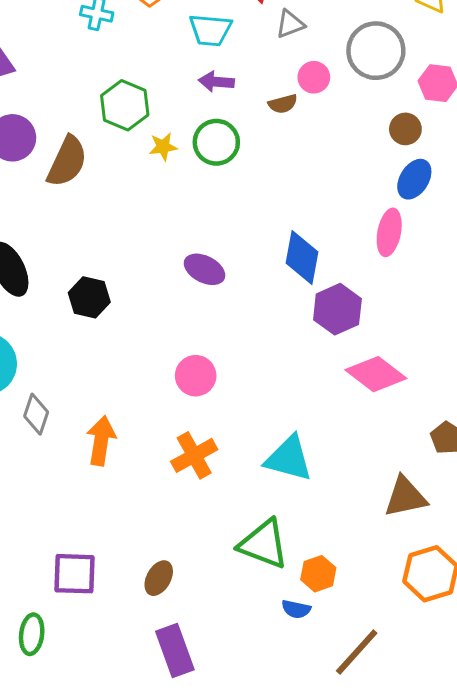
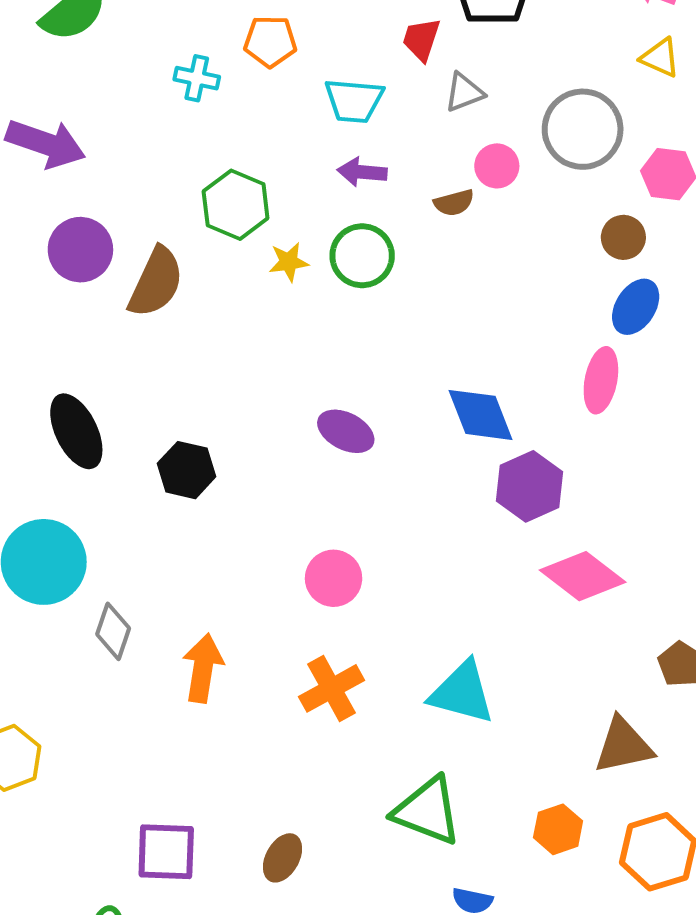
blue diamond: (302, 257) -> (480, 415), turned -32
orange hexagon: (318, 574) -> (558, 829), moved

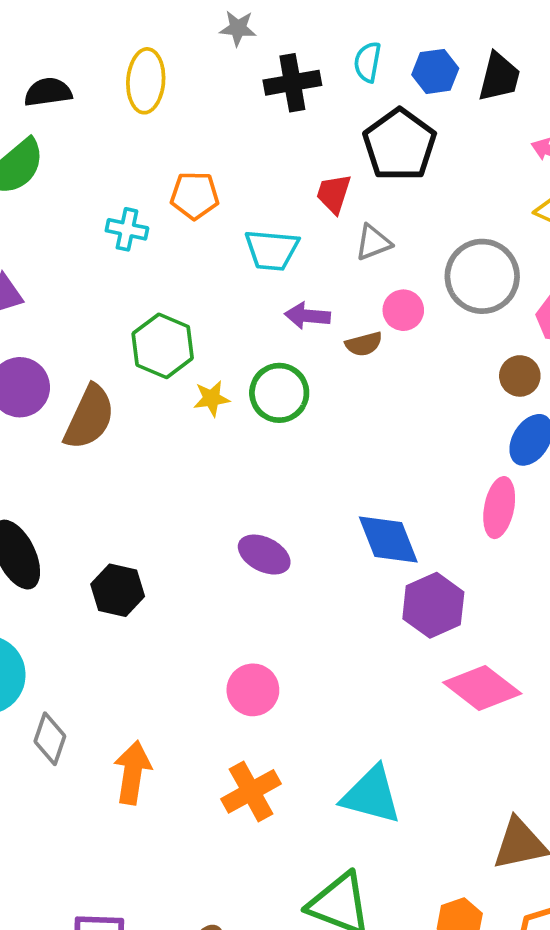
purple arrow: (362, 172) -> (307, 316), moved

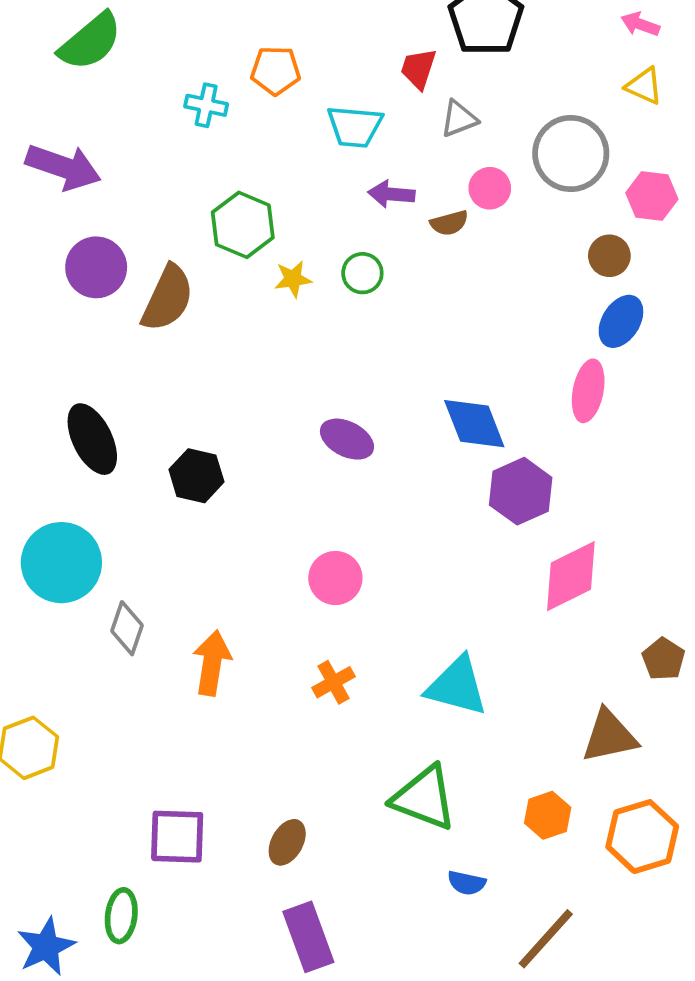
green circle: (279, 393) -> (362, 273), size x0.7
pink diamond: (482, 688) -> (571, 576), turned -64
orange cross: (251, 791) -> (333, 682), size x0.7

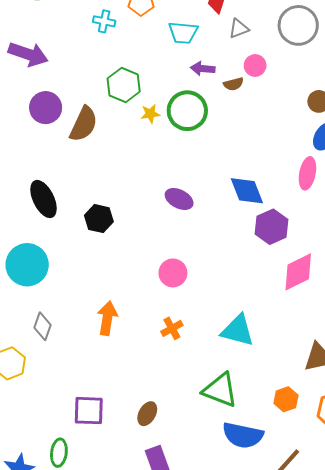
gray circle: (571, 154) -> (298, 25), moved
green circle: (362, 273) -> (187, 111), size x1.8
gray diamond: (127, 628) -> (42, 326), moved
blue semicircle: (467, 883) -> (243, 435), size x2.0

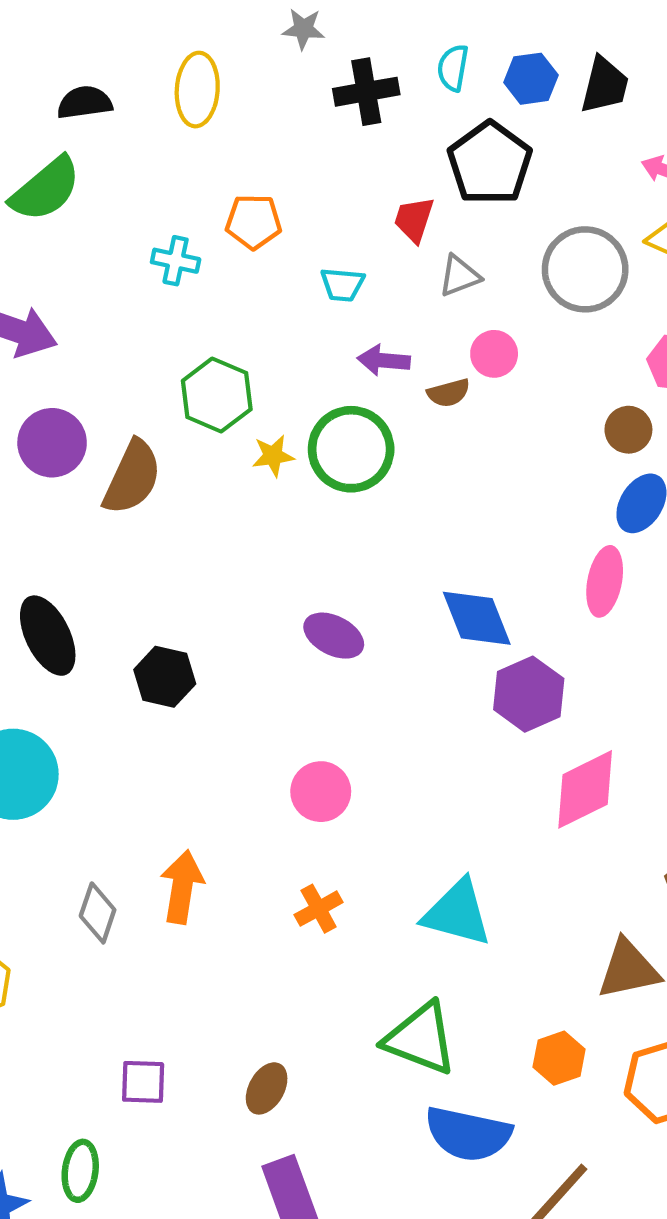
cyan trapezoid: (183, 33) -> (342, 285), size x0.7
gray diamond: (42, 326) -> (98, 913), moved
purple square: (89, 411) -> (143, 1082), size x0.7

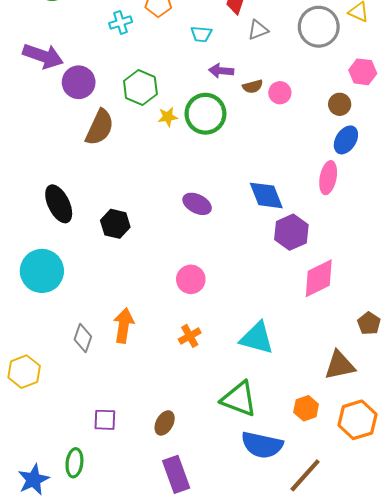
cyan cross: (176, 261) -> (121, 23), turned -30
pink circle: (494, 354) -> (280, 93), moved
purple circle: (52, 443) -> (79, 82), moved

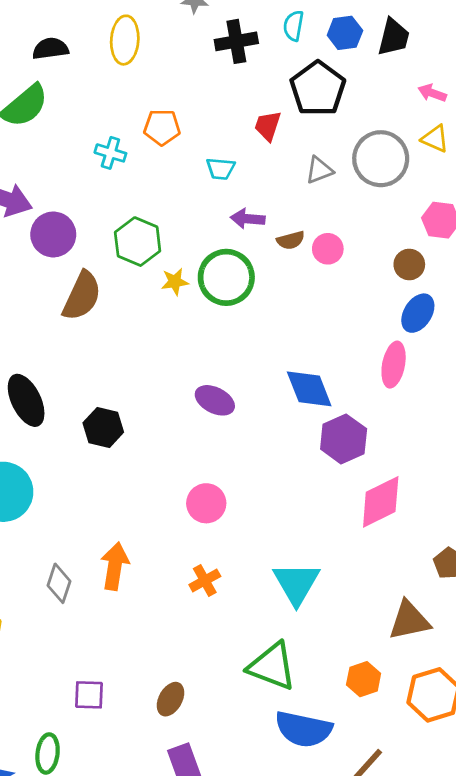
cyan cross: (121, 23) -> (110, 153), turned 35
gray triangle: (258, 30) -> (319, 170), moved
cyan triangle: (257, 338) -> (296, 583), turned 45

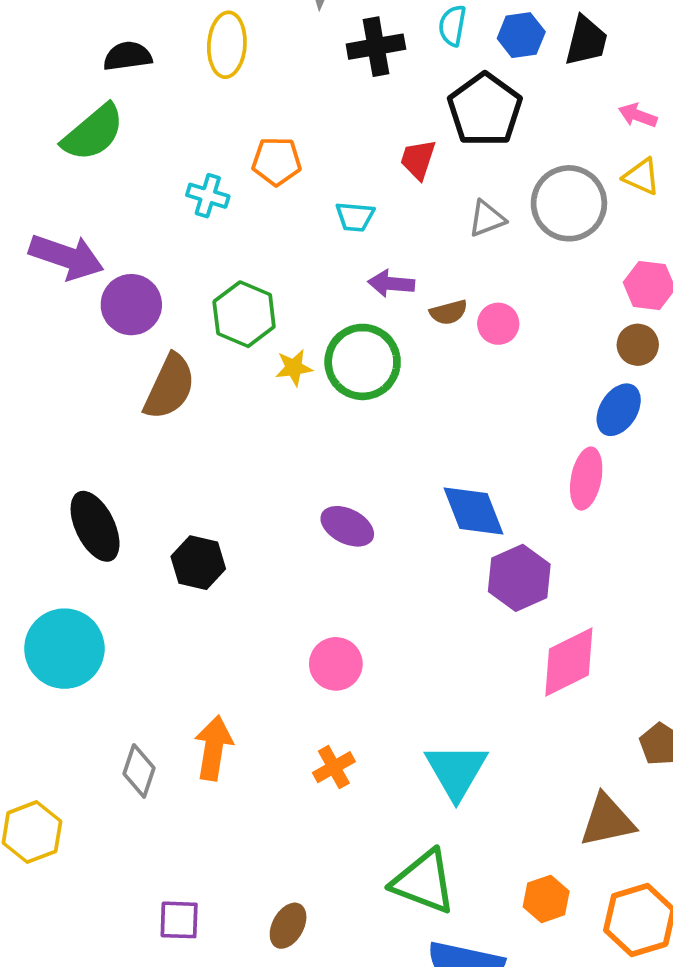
brown circle: (409, 264) -> (638, 345), moved

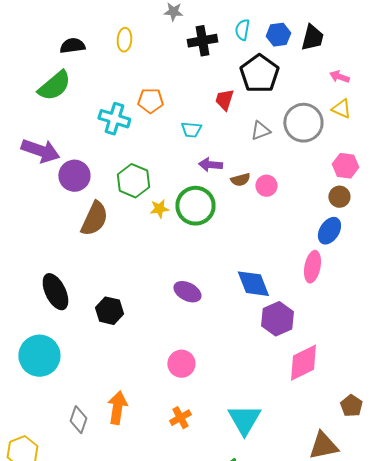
yellow ellipse: (227, 45) -> (124, 40), size x0.7
cyan cross: (208, 196) -> (114, 119), size x1.4

